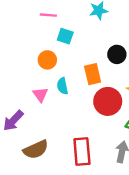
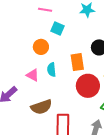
pink triangle: (40, 95) -> (33, 75), turned -32
brown semicircle: (36, 150) -> (41, 107), moved

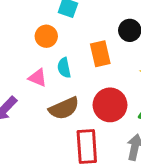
red circle: (88, 86) -> (110, 105), moved
brown semicircle: (41, 107) -> (64, 108), moved

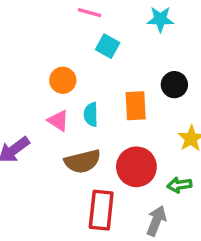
orange circle: (46, 36) -> (63, 80), moved

